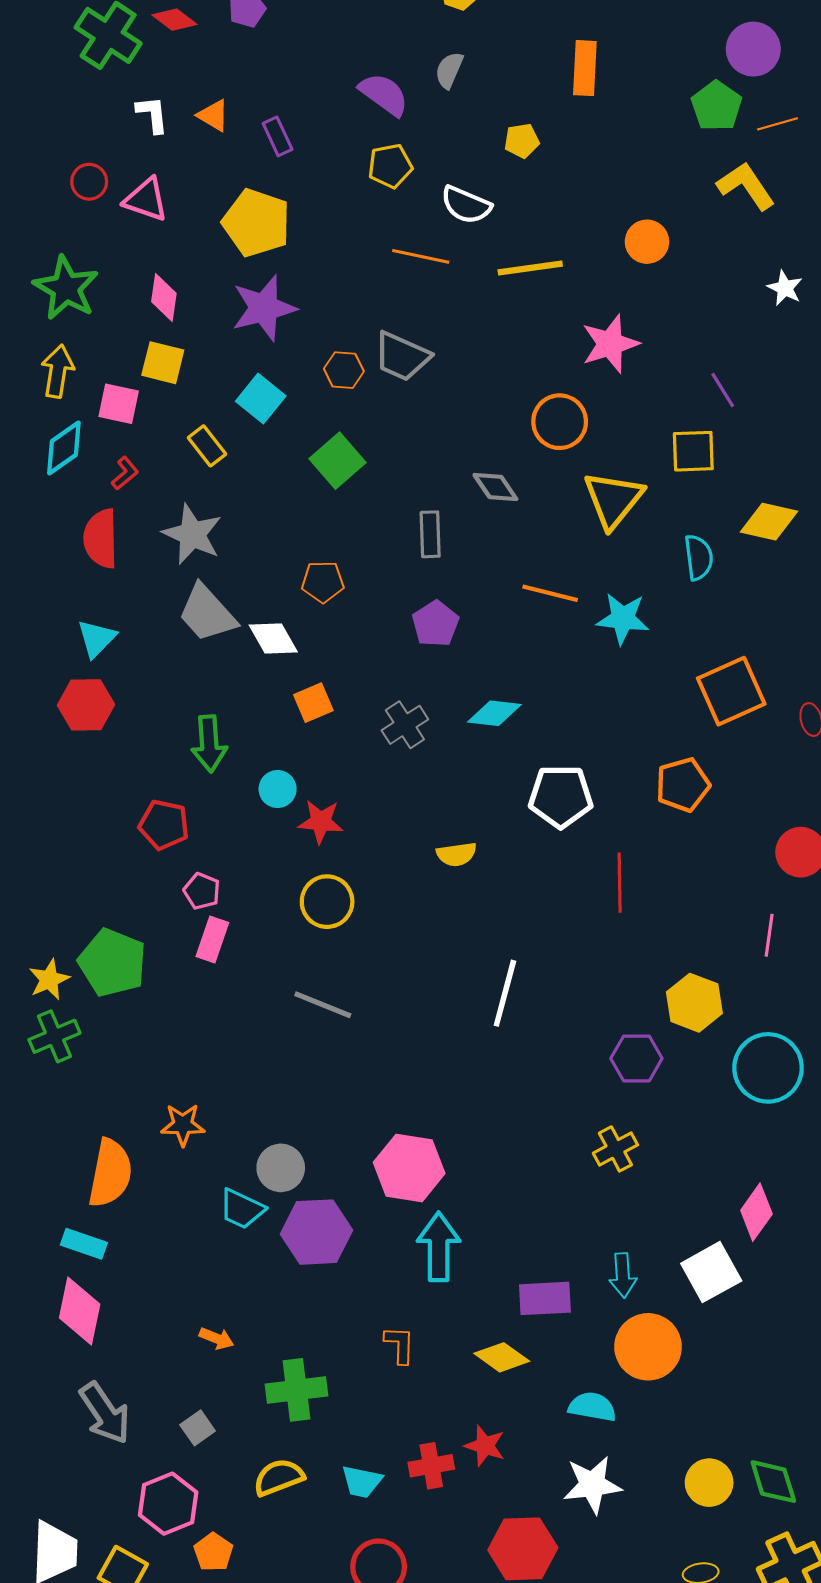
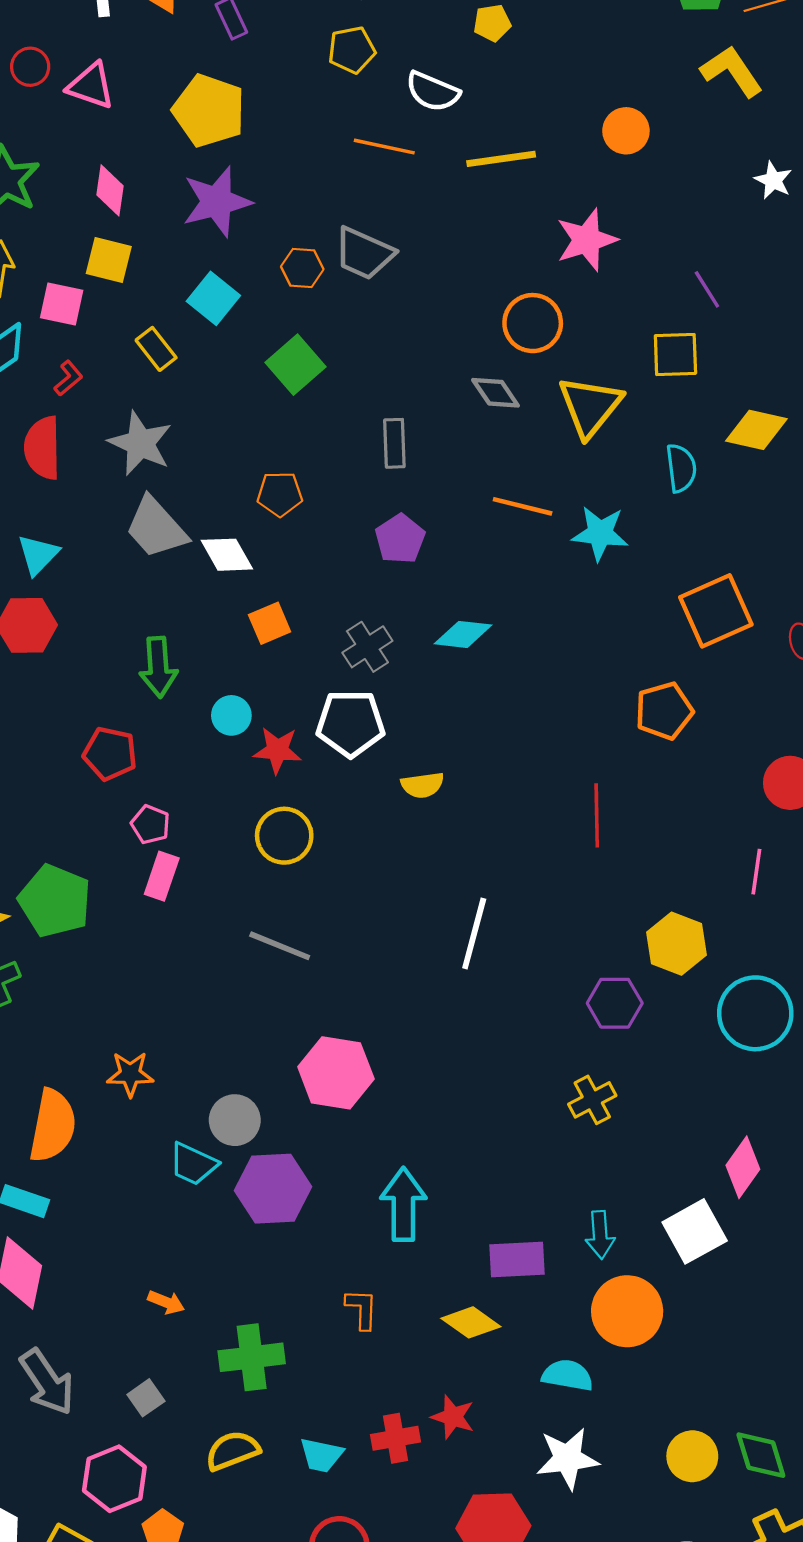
gray diamond: (495, 487) -> (496, 393), moved
white pentagon: (561, 796) -> (351, 723), moved
pink hexagon: (409, 1168) -> (336, 1073), moved

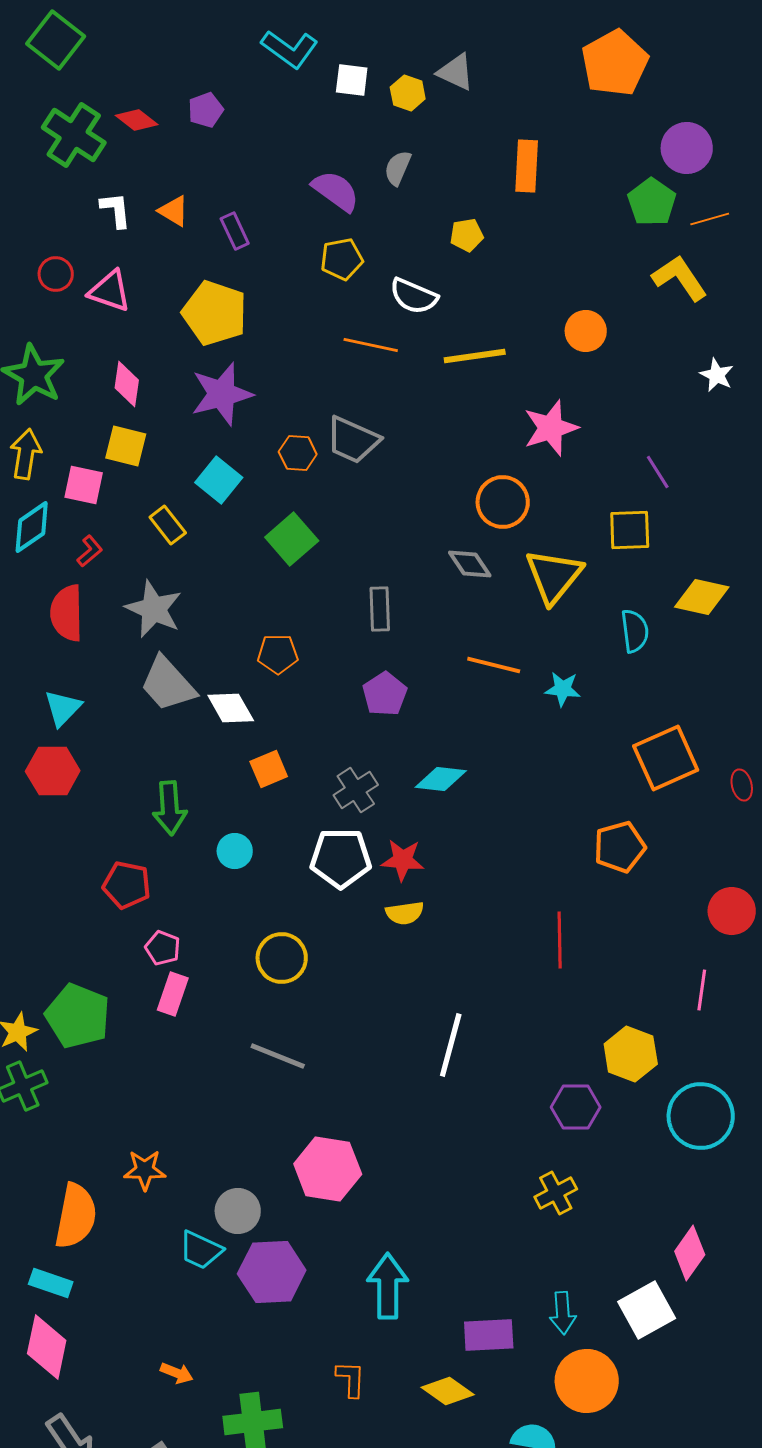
cyan star: (600, 533) -> (563, 689), size x0.7
red star: (277, 750) -> (403, 860), moved

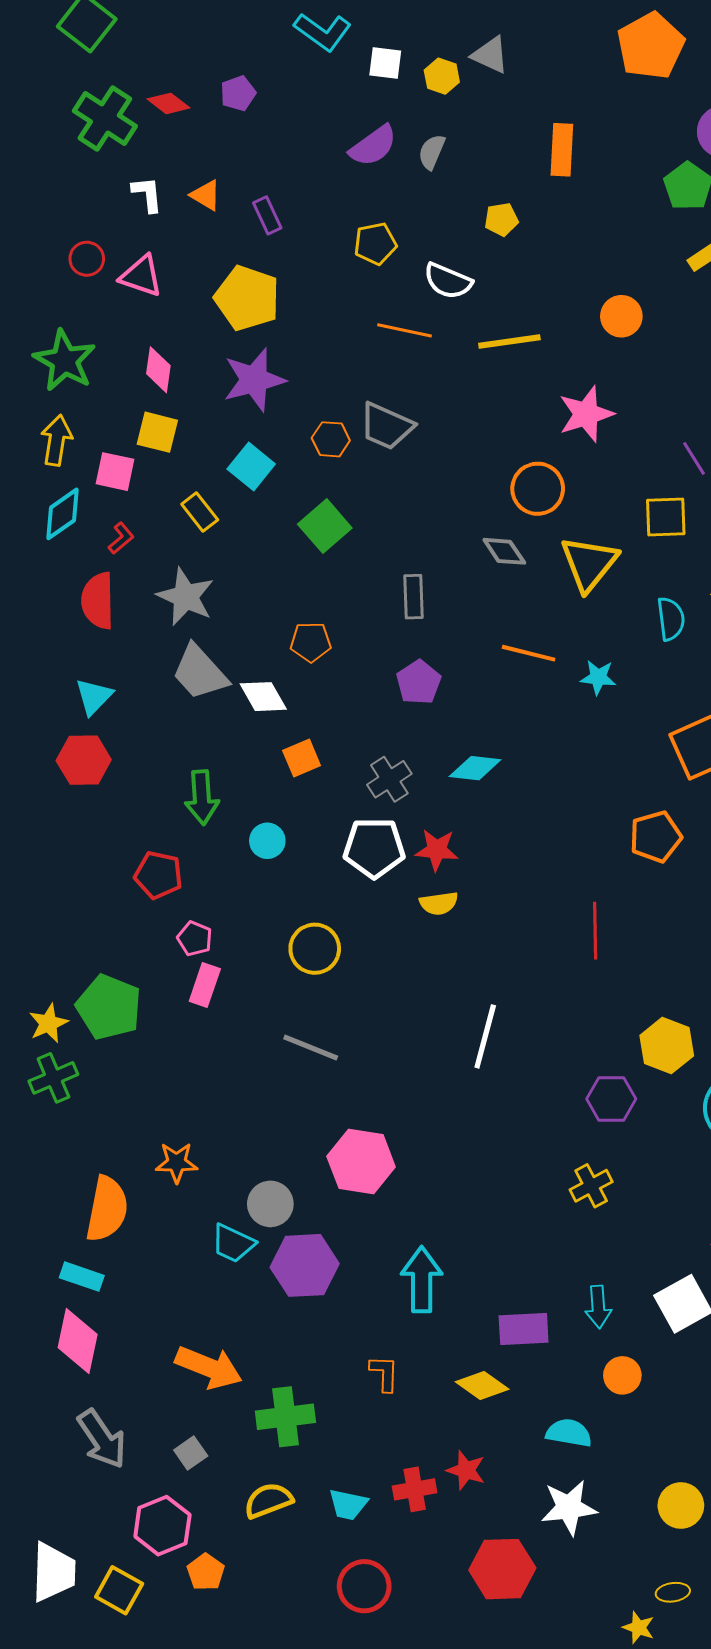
purple semicircle: (336, 191) -> (373, 146), moved, turned 108
orange arrow: (177, 1373) -> (209, 1367), size x2.0
orange circle: (587, 1381) -> (622, 1375), size x0.6

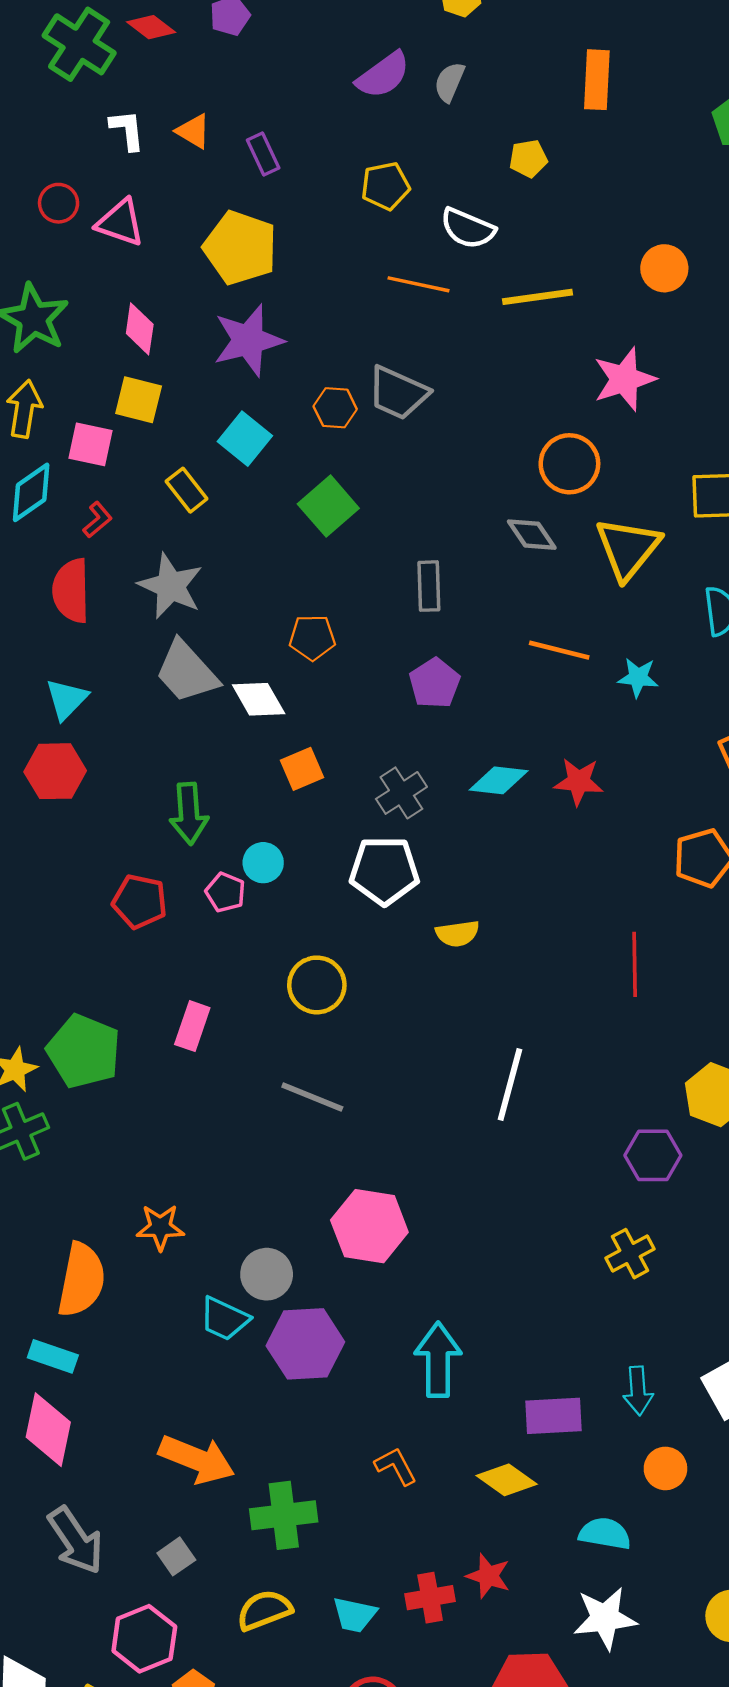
red star: (437, 850) -> (579, 782), moved
pink pentagon: (195, 939) -> (225, 892), moved
orange L-shape: (384, 1373) -> (396, 1466), turned -30

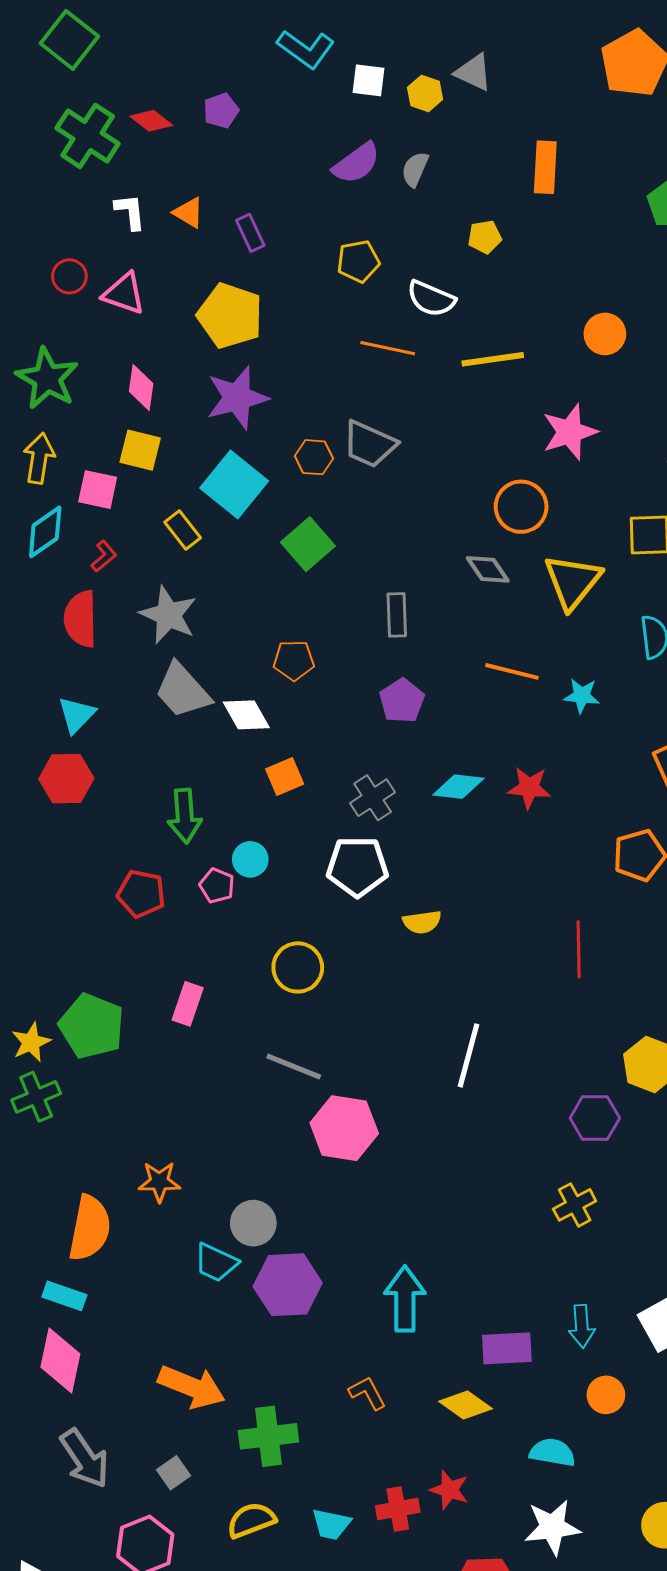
cyan square: (245, 439) -> (234, 485), size x1.4
pink hexagon: (369, 1226) -> (344, 1128), moved

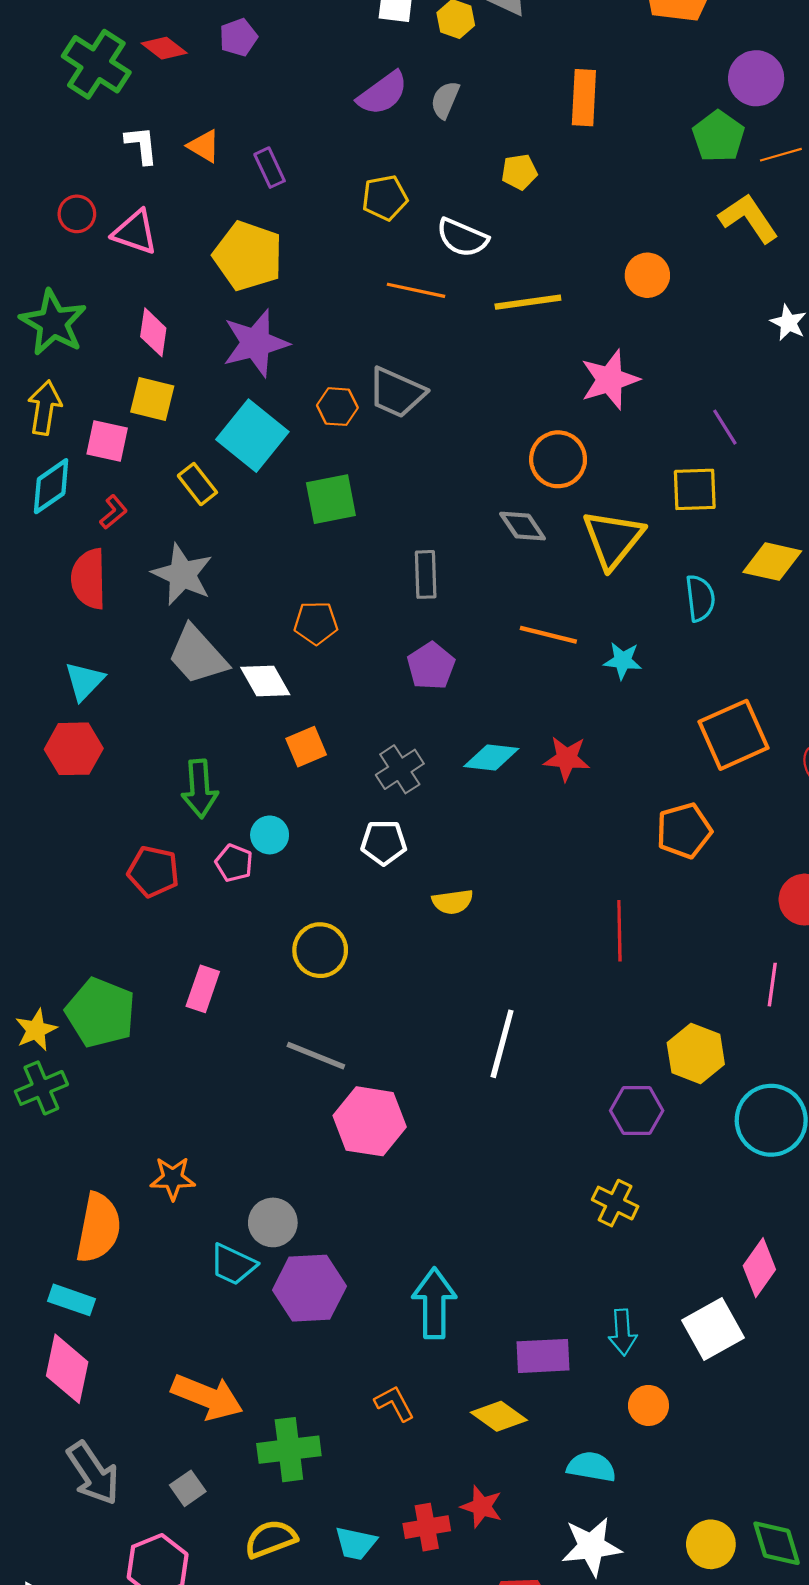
green square: (308, 544) -> (331, 499), turned 30
white pentagon: (357, 866) -> (384, 842), size x0.7
yellow cross: (575, 1205) -> (615, 1203), turned -36

